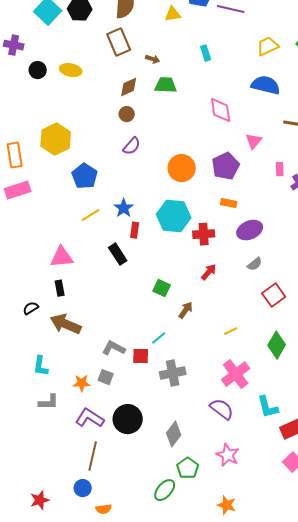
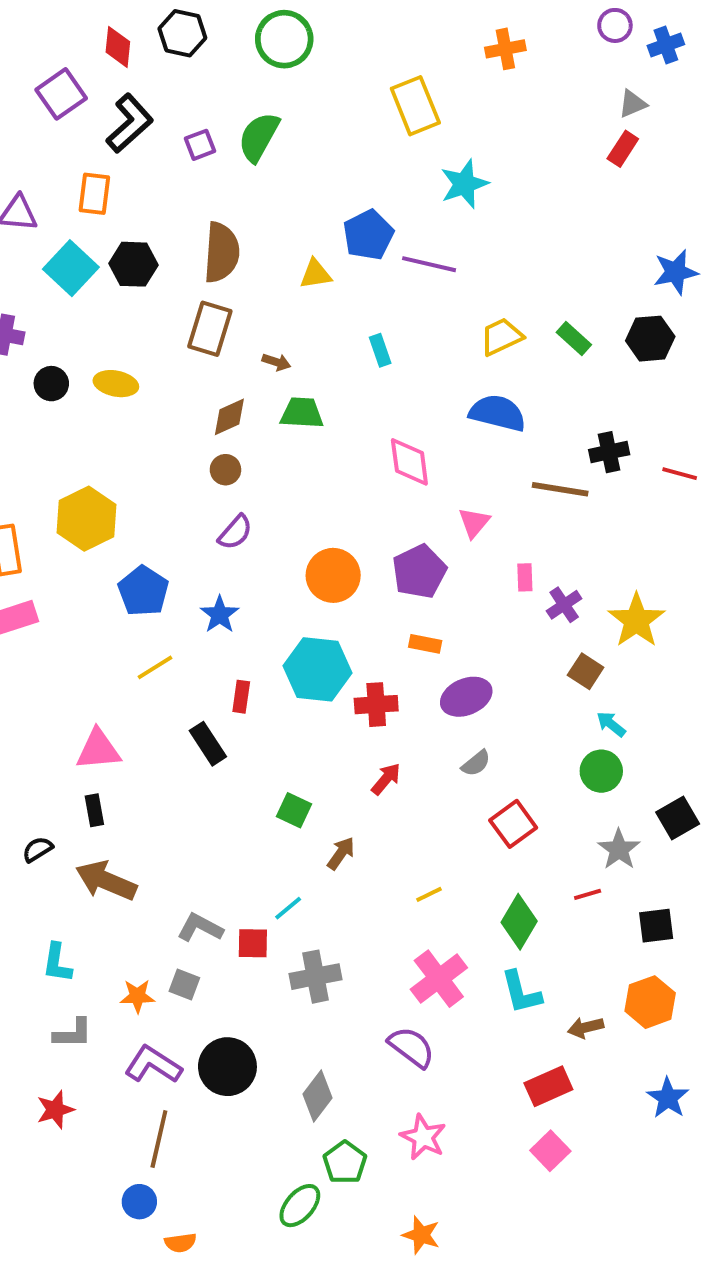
brown rectangle: (119, 42) -> (210, 329), turned 40
blue star: (124, 208) -> (220, 615), moved
cyan L-shape: (268, 407) -> (521, 992), moved
red star: (40, 500) -> (55, 1110), moved

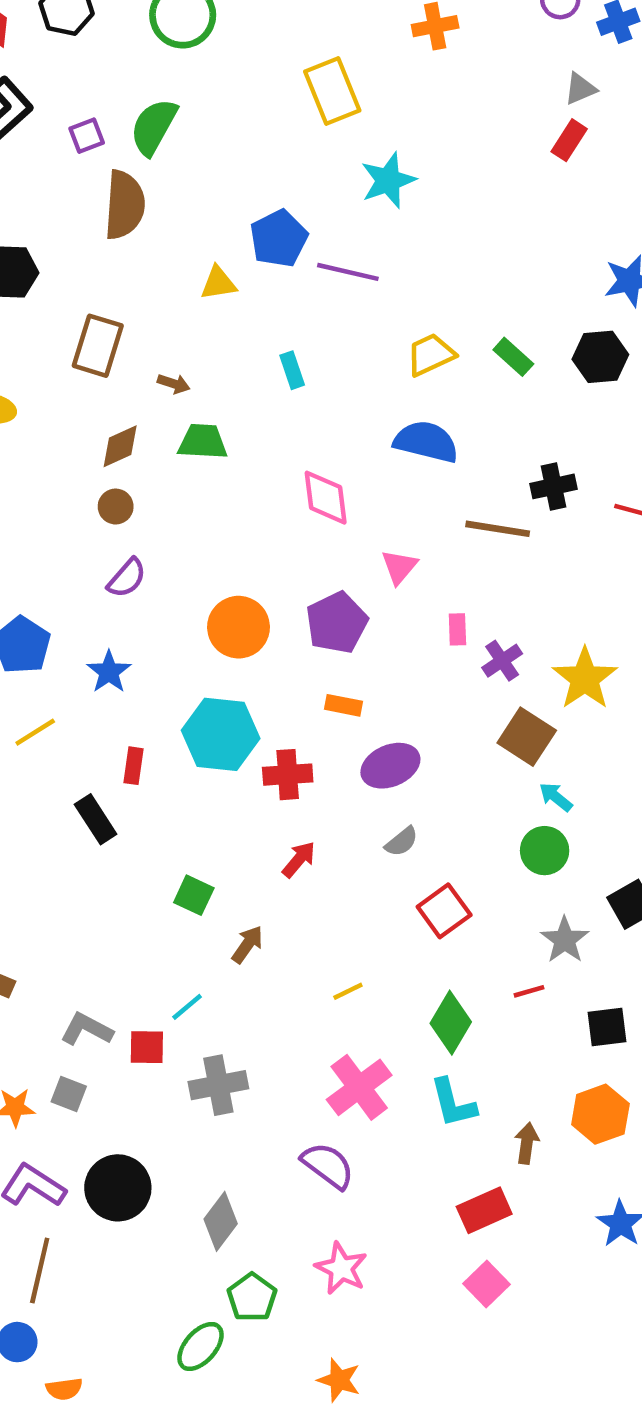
brown semicircle: (222, 252) -> (125, 205), moved
brown square: (586, 671) -> (527, 737), size x1.4
brown arrow: (586, 1027) -> (527, 1143), turned 112

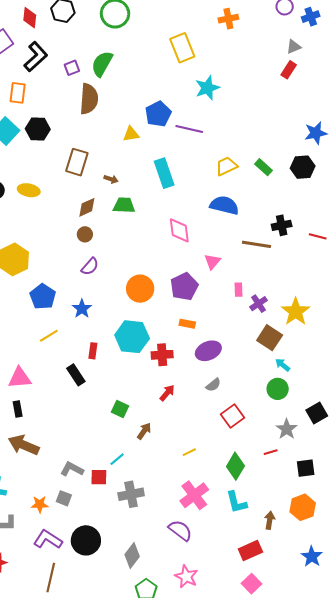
cyan rectangle: (292, 370) -> (164, 173), size x1.8

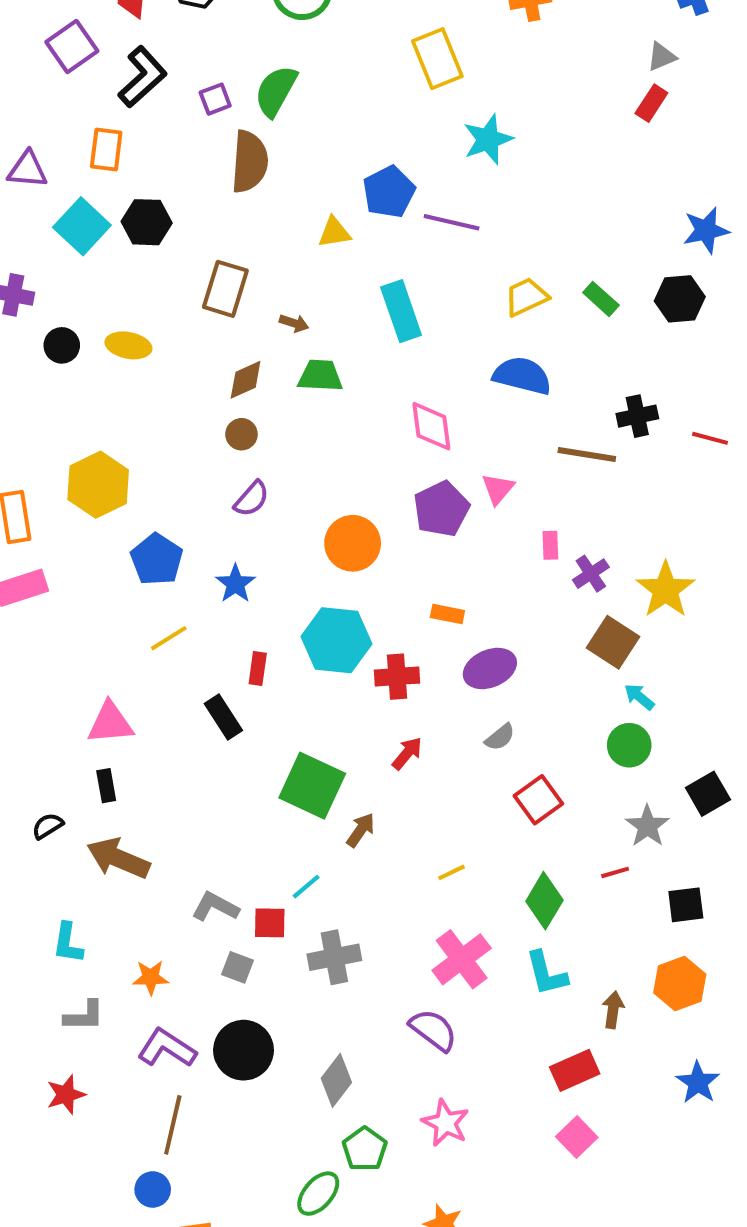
purple pentagon: (184, 287) -> (441, 509), moved
green square: (120, 409) -> (312, 786), size x1.8
gray square: (64, 498) -> (237, 967), moved

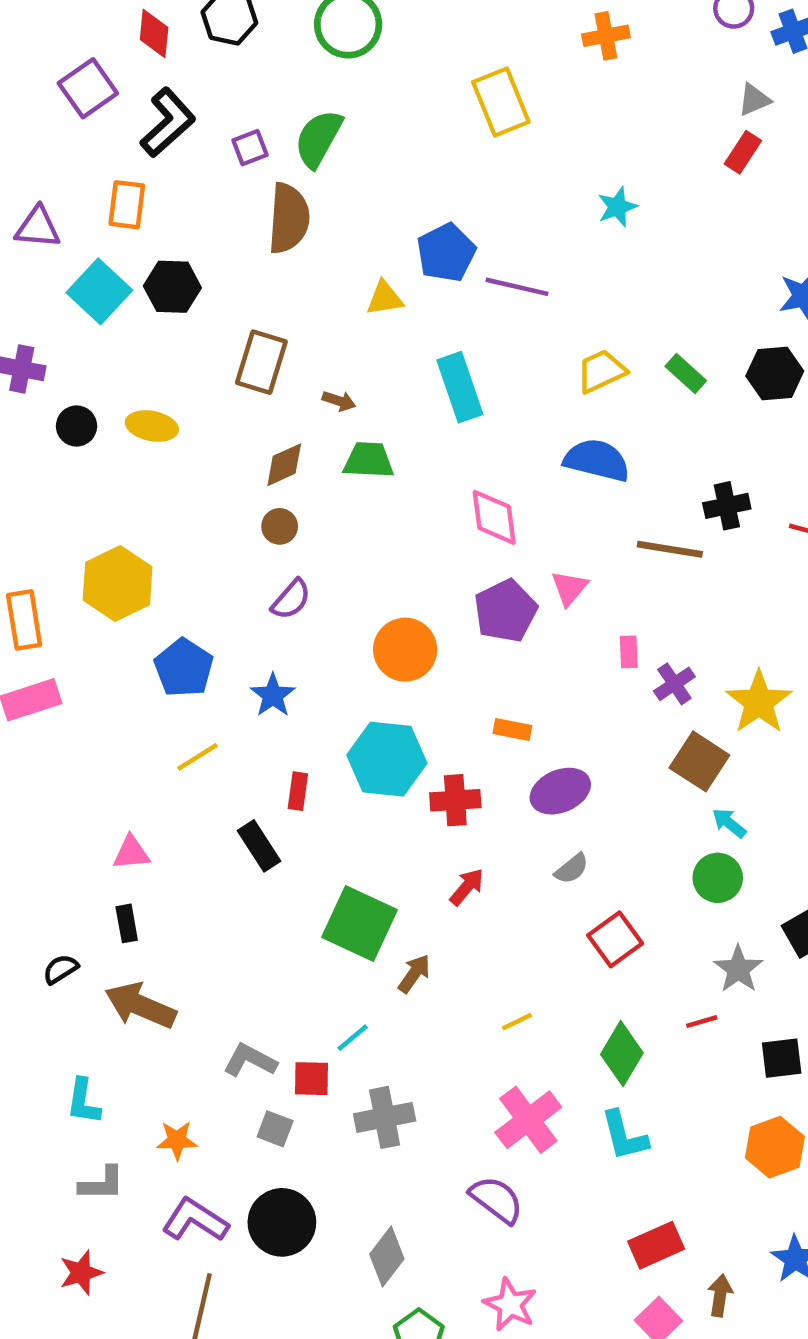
cyan star: (488, 139) -> (617, 207), moved, size x0.7
pink triangle: (110, 723) -> (131, 853), size x0.7
brown arrow: (613, 1010) -> (720, 1295), moved

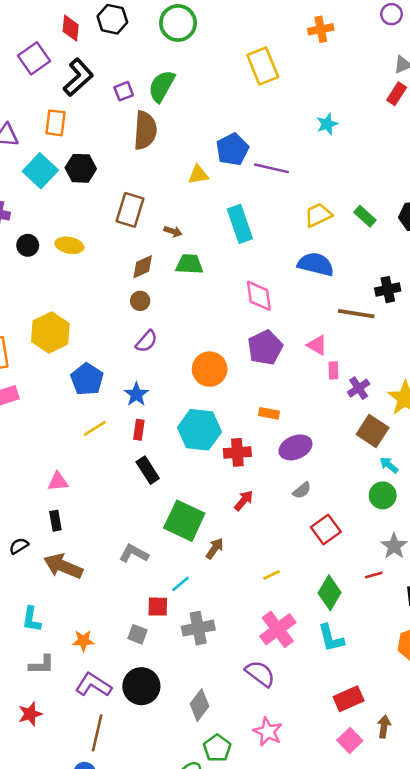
pink triangle: (569, 588) -> (317, 345), moved, turned -40
red rectangle: (298, 791) -> (139, 430), moved
black rectangle: (259, 846) -> (148, 470), moved
gray L-shape: (250, 1060) -> (134, 554), moved

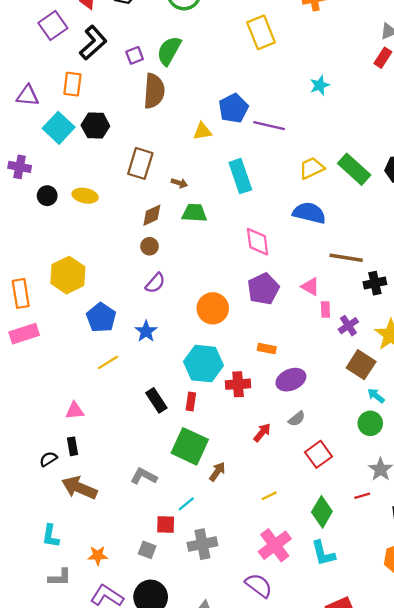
green rectangle: (365, 216) -> (354, 169), size x1.6
black cross: (388, 290) -> (375, 283), moved
red rectangle: (139, 430) -> (191, 401), moved
red arrow: (244, 500) -> (262, 433), moved
black semicircle: (19, 546) -> (48, 459), moved

